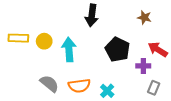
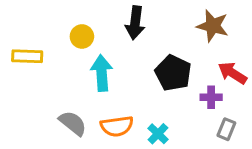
brown star: (144, 17) -> (213, 26), size x1.5
yellow circle: (44, 41) -> (82, 36), moved

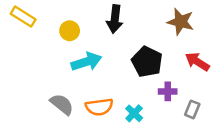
yellow rectangle: (27, 56) -> (23, 17), moved, turned 30
cyan arrow: (102, 73) -> (86, 62), turned 76
purple cross: (211, 97) -> (168, 91), moved

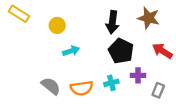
black arrow: (115, 19) -> (112, 22), moved
cyan arrow: (86, 62) -> (71, 51), size x0.7
cyan cross: (134, 113) -> (111, 83), moved, turned 32

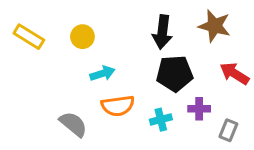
yellow rectangle: (19, 14) -> (29, 37), moved
black pentagon: (121, 51) -> (175, 73), turned -30
orange semicircle: (82, 88) -> (118, 106), moved

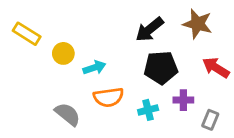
black arrow: (162, 32) -> (149, 29), turned 44
yellow circle: (82, 37) -> (63, 53), moved

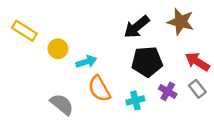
orange semicircle: (109, 97) -> (99, 89), turned 68
purple cross: (183, 100) -> (168, 91), turned 30
gray rectangle: (210, 120) -> (197, 89), moved, turned -60

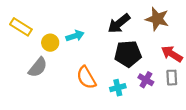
cyan arrow: (86, 62) -> (75, 36), moved
gray rectangle: (197, 89) -> (172, 78), turned 35
gray semicircle: (62, 104) -> (38, 67), moved, turned 90

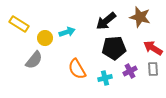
purple cross: (146, 80) -> (130, 71), turned 32

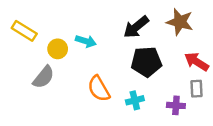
cyan arrow: (67, 32) -> (86, 41), turned 35
purple cross: (130, 71) -> (176, 105), moved, turned 32

